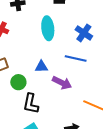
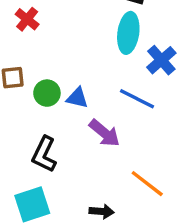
cyan ellipse: (48, 28) -> (128, 33), moved
green circle: (18, 82) -> (47, 93), moved

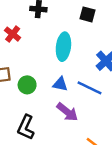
cyan ellipse: (128, 33) -> (63, 47), moved
blue triangle: (77, 98) -> (60, 84), moved

